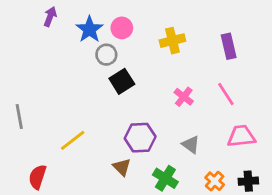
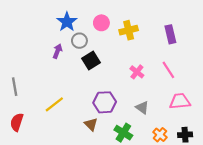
purple arrow: (50, 17) -> (57, 51), moved
pink circle: (122, 28) -> (101, 23), moved
red semicircle: (37, 177) -> (17, 122), moved

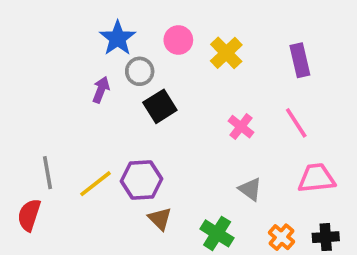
yellow cross: (129, 30) -> (226, 53), turned -30
gray line: (15, 87) -> (48, 173), moved
purple hexagon: (105, 102) -> (141, 180), moved

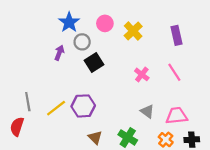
pink trapezoid: (316, 178) -> (177, 116), moved
brown triangle: (160, 219) -> (95, 137), moved

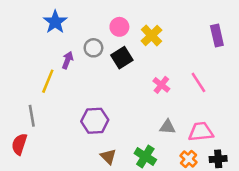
blue star: (69, 22) -> (55, 22), moved
purple rectangle: (177, 35) -> (217, 35), moved
black square: (94, 63) -> (122, 58), moved
yellow line: (56, 108) -> (48, 81), moved, turned -30
gray triangle: (147, 111) -> (168, 127), turned -32

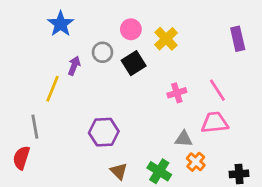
pink cross: (161, 85) -> (177, 93), turned 35
pink trapezoid: (201, 132) -> (215, 123), moved
orange cross: (189, 159) -> (196, 162), moved

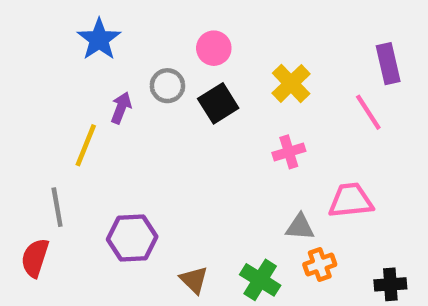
yellow cross: (166, 39) -> (291, 83), moved
pink line: (217, 90) -> (368, 112), moved
purple hexagon: (104, 132) -> (132, 238), moved
orange cross: (196, 162) -> (320, 264), turned 30

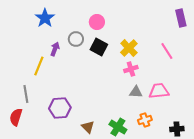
purple rectangle: (388, 64) -> (181, 18), moved
yellow cross: (291, 83) -> (129, 48), moved
black square: (218, 103) -> (99, 47), turned -30
gray triangle: (300, 227) -> (136, 92), moved

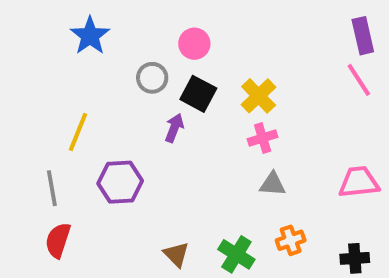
purple arrow: (55, 49) -> (174, 128), moved
pink line: (167, 51) -> (359, 80), moved
pink trapezoid: (159, 91) -> (359, 182), moved
purple hexagon: (60, 108) -> (120, 182), moved
red semicircle: (16, 117) -> (58, 240), moved

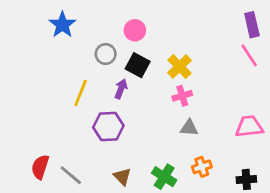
yellow line: (78, 132) -> (81, 93), moved
purple hexagon: (120, 182) -> (108, 126), moved
gray line: (52, 188) -> (71, 175), moved, turned -40

